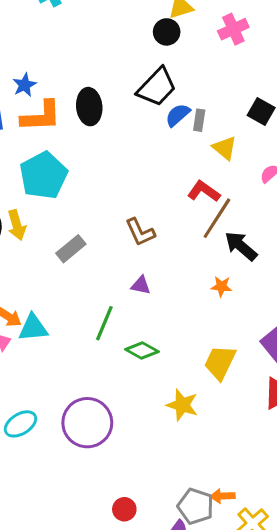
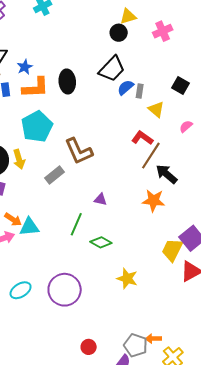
brown L-shape: (140, 232) -> (79, 151), moved, size x1.4
orange star: (221, 286) -> (153, 201), size x1.6
yellow trapezoid: (220, 362) -> (172, 250), moved

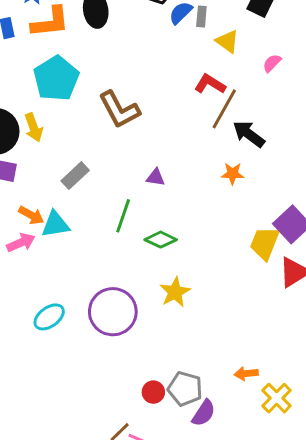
gray rectangle: (55, 175) -> (75, 176), moved
orange star: (153, 201) -> (233, 174), size x0.7
yellow star: (127, 279) -> (175, 292), moved, turned 30
gray pentagon: (136, 345) -> (185, 389), moved

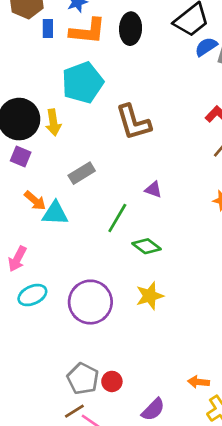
pink arrow: (21, 243) -> (17, 259), moved, turned 130
gray pentagon: (185, 389) -> (83, 379), moved

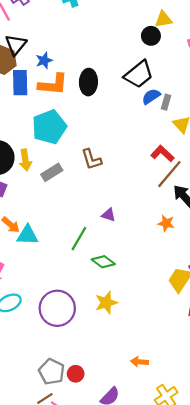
blue rectangle: (48, 29) -> (20, 83), size x1.6
brown L-shape: (133, 122) -> (91, 159), size x0.7
gray rectangle: (82, 173) -> (52, 172), moved
orange arrow: (199, 382) -> (139, 362), moved

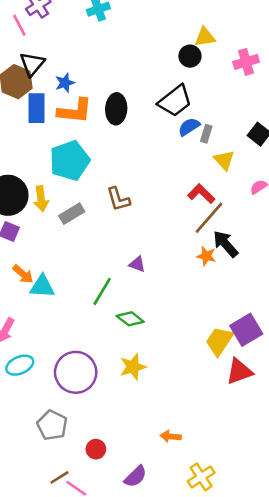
orange star: (166, 223) -> (206, 256), moved
gray pentagon: (52, 372) -> (52, 425), moved

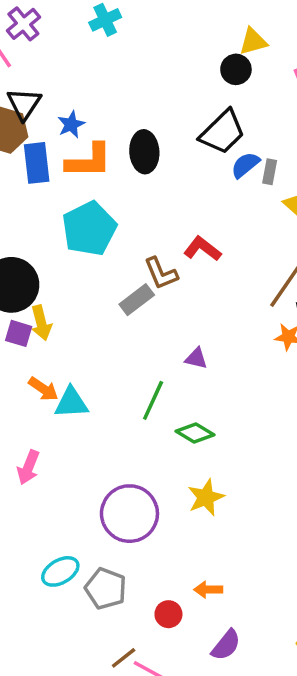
red L-shape: (201, 194) -> (202, 249), moved
yellow arrow: (41, 199) -> (41, 323), moved
gray rectangle: (72, 214) -> (137, 300), moved
cyan ellipse: (20, 365) -> (60, 571), moved
orange arrow: (171, 436) -> (208, 590), moved

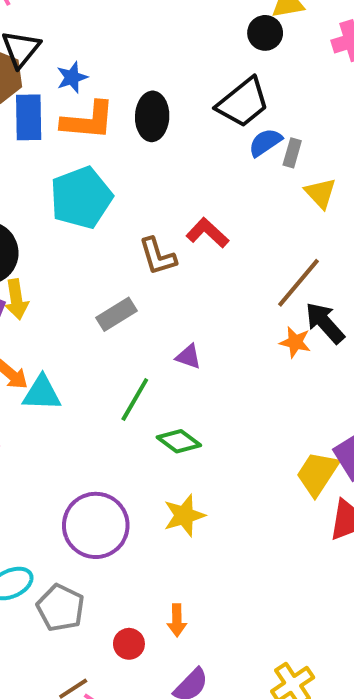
gray rectangle: (137, 300) -> (117, 314), moved
orange arrow: (208, 590) -> (177, 620), turned -96

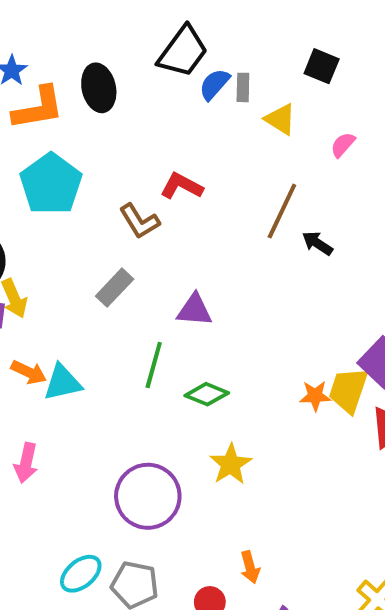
black arrow: (325, 323) -> (317, 243), size x0.7
orange star: (295, 342) -> (315, 396), moved
purple triangle: (188, 357) -> (194, 310), size x1.4

